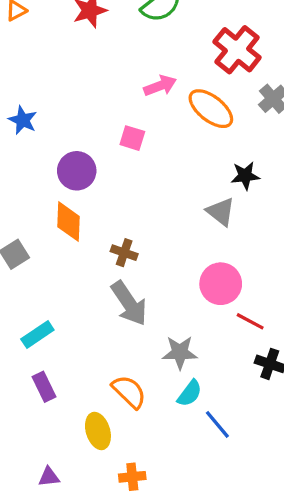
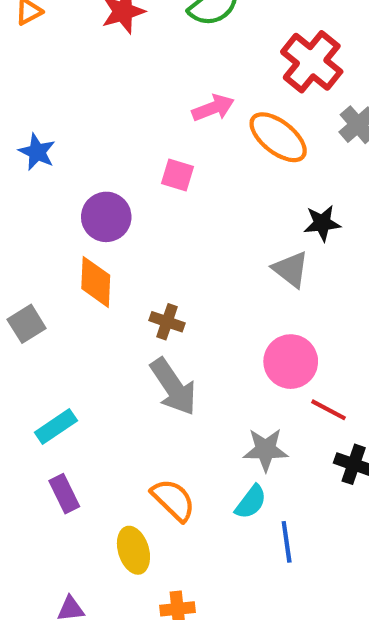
gray star: (180, 352) -> (266, 450), moved
blue line: (217, 424) -> (287, 542), turned 32

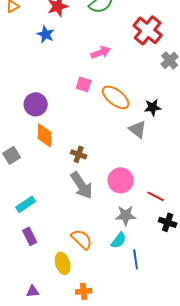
orange ellipse: (278, 137) -> (116, 97), moved
blue star: (37, 152) -> (46, 34), moved
purple circle: (106, 217) -> (36, 104), moved
pink circle: (291, 362) -> (121, 180), moved

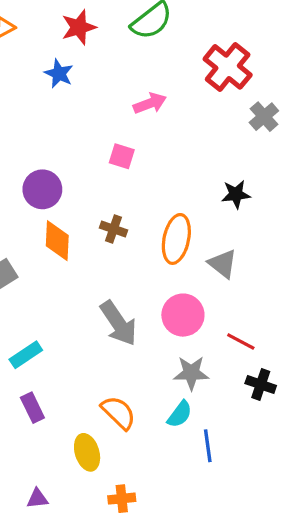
orange ellipse: (116, 97) -> (176, 239), moved, turned 64
gray triangle: (138, 129) -> (223, 264), moved
brown cross: (79, 154) -> (113, 229), moved

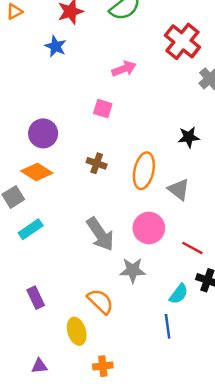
orange diamond: (57, 241) -> (37, 172), moved, turned -60
cyan rectangle: (26, 355) -> (31, 229), moved
gray star: (191, 373) -> (133, 270), moved
cyan semicircle: (180, 414) -> (179, 294), moved

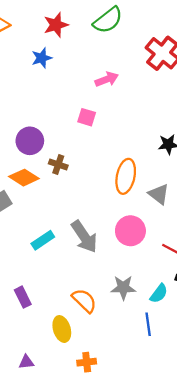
blue star: (56, 46) -> (42, 58), turned 30
brown cross: (97, 163) -> (58, 164), moved
cyan rectangle: (31, 229) -> (43, 240), moved
gray star: (133, 270) -> (123, 288), moved

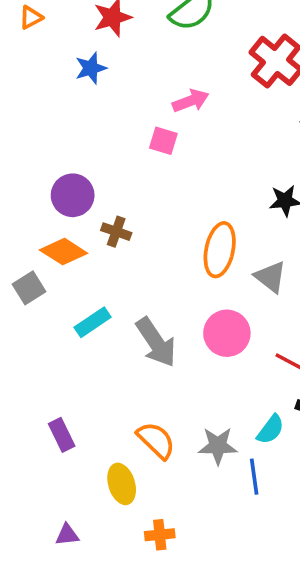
pink square: (87, 117) -> (163, 141), moved
cyan rectangle: (43, 240) -> (93, 322), moved
gray star: (123, 288) -> (218, 446), moved

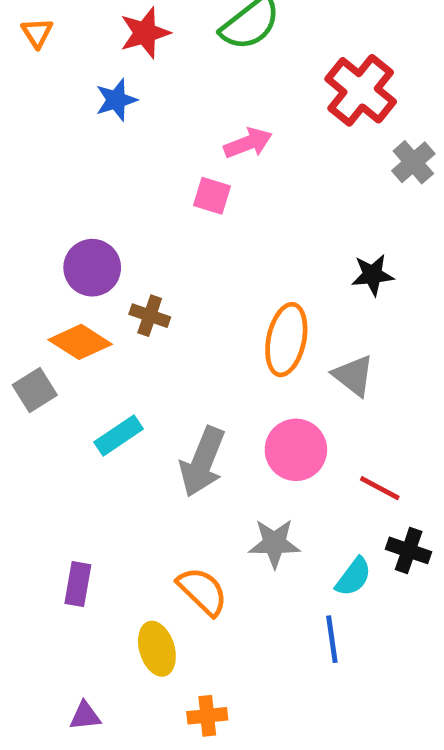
orange triangle: (31, 17) -> (37, 33), turned -35
gray arrow: (156, 342) -> (202, 462), turned 56
purple rectangle: (62, 435) -> (78, 584), turned 36
gray star: (218, 446) -> (274, 543), moved

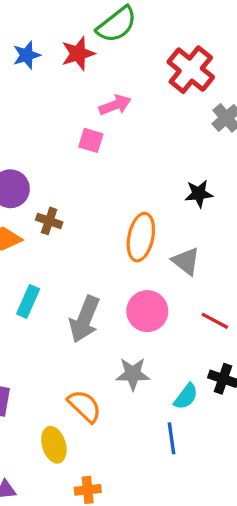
red star: (145, 33) -> (78, 54), moved
blue star: (116, 100) -> (27, 55), moved
cyan rectangle: (119, 435) -> (28, 301), turned -32
red line: (380, 488) -> (215, 321), moved

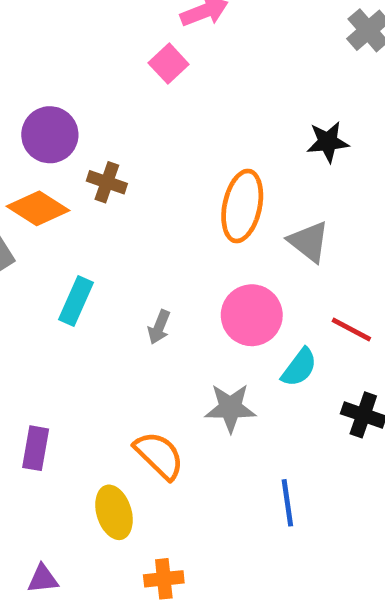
pink square: (91, 140) -> (169, 64), turned 30
gray arrow: (84, 319) -> (159, 327), size x0.5
cyan semicircle: (186, 396) -> (299, 367), moved

